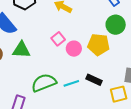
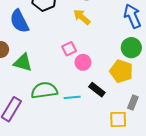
yellow pentagon: (99, 45) -> (121, 71), moved
green triangle: (21, 50) -> (23, 63), moved
black rectangle: (94, 80) -> (97, 90), moved

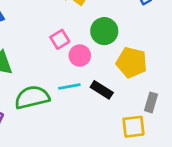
green circle: (131, 48) -> (104, 31), moved
cyan line: (72, 97) -> (69, 87), moved

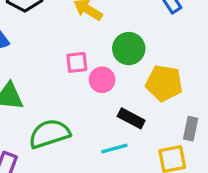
pink square: (60, 39) -> (77, 62), turned 30
cyan line: (69, 87) -> (114, 148), moved

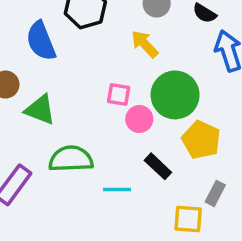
green circle: (129, 49) -> (175, 95), size x1.4
cyan line: (114, 148) -> (117, 190), moved

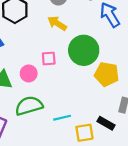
pink circle: (139, 119) -> (29, 73), moved
black rectangle: (158, 166) -> (106, 123), moved
yellow square: (188, 219) -> (84, 133), moved

